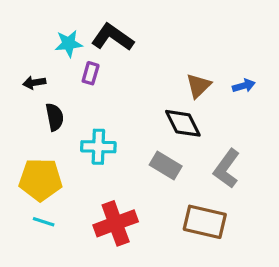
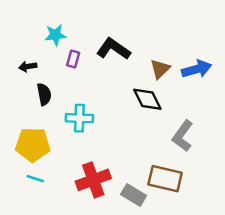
black L-shape: (112, 37) -> (113, 49), moved
blue arrow: (244, 86) -> (197, 69), size x1.6
gray rectangle: (166, 165) -> (134, 195), moved

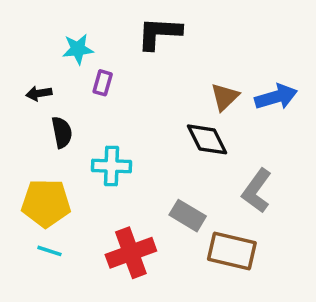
black L-shape: (113, 49) -> (159, 33), moved, turned -32
gray rectangle: (134, 195) -> (188, 216), moved

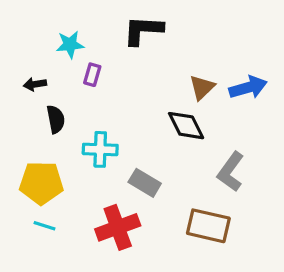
gray rectangle: (188, 216) -> (145, 183), moved

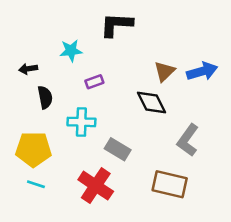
cyan star: (70, 44) -> (71, 51), moved
purple rectangle: (92, 75) -> (94, 82), moved, turned 54
red cross: (118, 227) -> (96, 186), turned -36

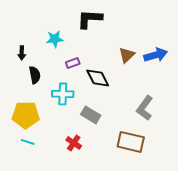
black arrow: (28, 69) -> (22, 53), turned -80
black diamond: (151, 103) -> (98, 78), moved
red cross: (96, 186) -> (74, 143), size x0.6

